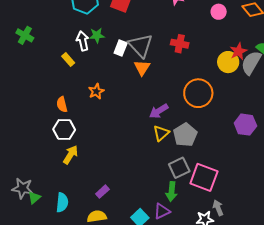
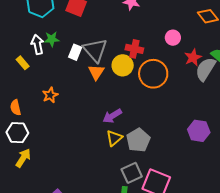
pink circle: (219, 12) -> (173, 38), moved
yellow circle: (228, 62) -> (123, 65), moved
orange circle: (198, 93) -> (153, 74), moved

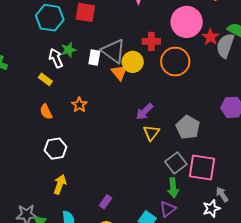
pink circle: (173, 38) -> (187, 22), size x2.0
yellow circle: (123, 65) -> (133, 62), moved
orange semicircle: (16, 108) -> (46, 112), moved
gray pentagon: (138, 140) -> (188, 127), moved
yellow arrow: (23, 158) -> (60, 184), moved

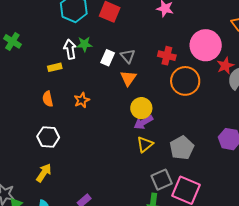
gray triangle: (114, 51) -> (128, 56), size x0.6
yellow circle: (133, 62) -> (141, 108), moved
yellow rectangle: (45, 79) -> (55, 67), turned -64

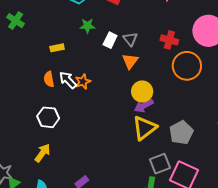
white arrow: (70, 49) -> (68, 80), moved, turned -36
yellow triangle: (145, 144) -> (145, 128), size x1.5

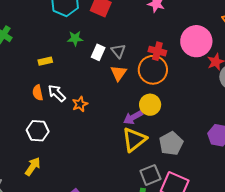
orange circle: (187, 66) -> (153, 70), moved
orange star: (83, 82) -> (80, 104), moved
yellow circle: (142, 92) -> (150, 105), moved

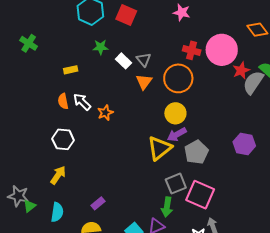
red cross: (157, 51) -> (192, 50), moved
white rectangle: (98, 52) -> (124, 61), turned -70
purple arrow: (133, 117) -> (177, 134), moved

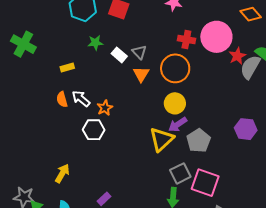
green cross: (29, 43) -> (23, 44), size x1.4
white hexagon: (63, 139) -> (94, 130), moved

